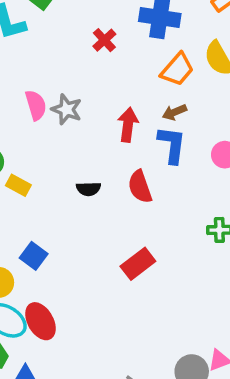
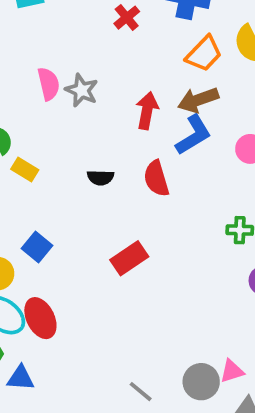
brown arrow: (174, 112) -> (198, 100), size x1.5
blue L-shape: (172, 145) -> (193, 135), turned 48
red rectangle: (138, 264) -> (129, 258), moved

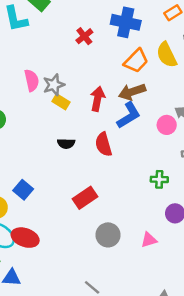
gray star: (82, 90) -> (54, 85), turned 30
yellow rectangle: (25, 170) -> (61, 102), moved
red ellipse: (40, 318) -> (25, 238), turned -45
pink triangle: (232, 371) -> (149, 240), moved
gray circle: (201, 382) -> (108, 235), moved

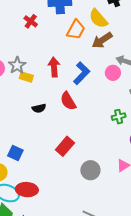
brown arrow: (132, 92) -> (102, 40), moved

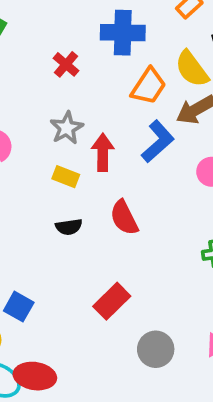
gray star: (17, 65) -> (67, 128), moved
blue L-shape: (82, 73) -> (158, 141), moved
yellow rectangle: (26, 77) -> (66, 177), moved

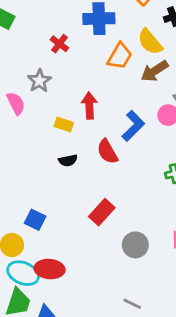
gray star: (67, 128) -> (39, 81), moved
blue L-shape: (158, 141) -> (133, 126), moved

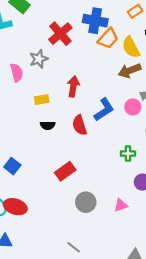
red cross: (59, 44) -> (60, 34), size x1.6
orange trapezoid: (120, 56) -> (108, 38), moved
yellow rectangle: (64, 124) -> (42, 100), moved, turned -40

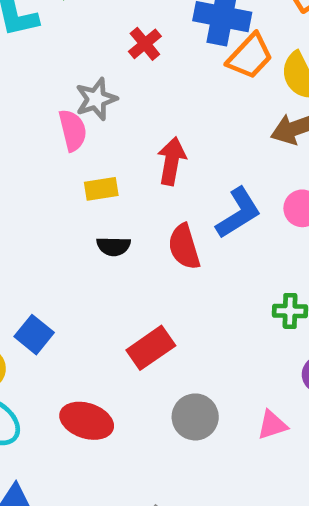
red cross: (60, 34) -> (145, 44), size x0.6
pink semicircle: (17, 73) -> (73, 130), moved
red ellipse: (15, 207) -> (87, 421), moved

